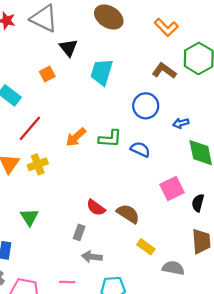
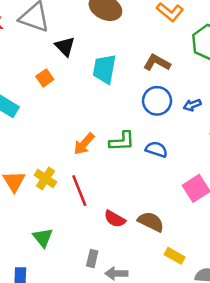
brown L-shape: (164, 71) -> (157, 63), moved
blue arrow: (181, 123) -> (192, 105), moved
red line: (30, 128) -> (79, 191), moved, turned -56
yellow cross: (38, 164) -> (45, 179), turned -30
gray rectangle: (79, 232) -> (92, 258), moved

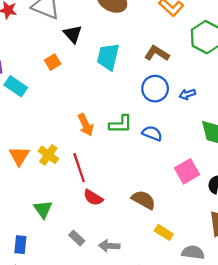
orange arrow: (84, 144) -> (86, 125), turned -70
red semicircle: (115, 219) -> (93, 198), moved
gray rectangle: (92, 258) -> (77, 238), moved, turned -63

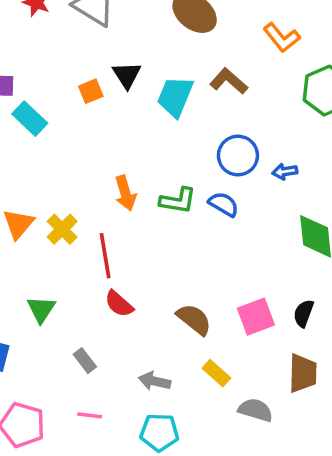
black triangle: (73, 34) -> (127, 75), moved
brown L-shape: (157, 53) -> (229, 81), moved
blue semicircle: (152, 133) -> (224, 204), moved
pink square: (187, 171) -> (256, 317), moved
gray arrow: (109, 246) -> (154, 381), moved

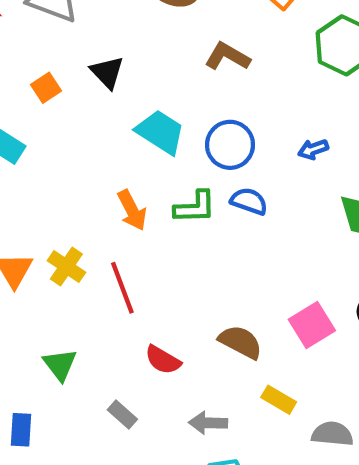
orange square: (91, 91) -> (46, 88), moved
cyan trapezoid: (175, 96) -> (160, 132), moved, turned 111
blue circle: (238, 156) -> (230, 145), moved
red semicircle: (119, 304) -> (163, 360), moved

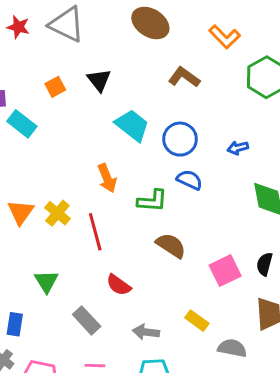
green L-shape: (195, 207) -> (152, 201), moved
brown semicircle: (240, 342) -> (171, 245), moved
gray rectangle: (122, 415) -> (87, 320), size x1.4

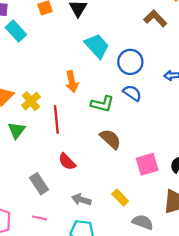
brown L-shape: (184, 77) -> (155, 18), moved
green triangle: (46, 281) -> (17, 130), moved

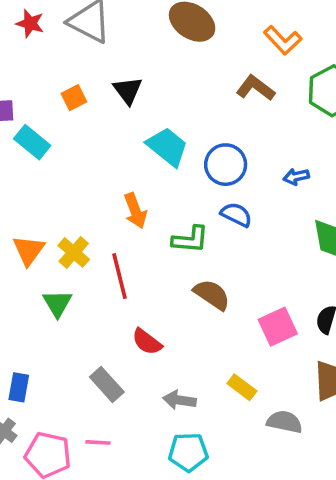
pink line: (39, 218) -> (98, 442), moved

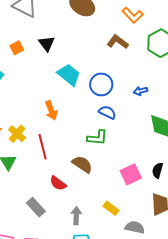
green L-shape: (190, 240) -> (97, 138), moved
brown semicircle: (212, 295) -> (82, 164), moved
gray arrow: (179, 400) -> (76, 216), turned 84

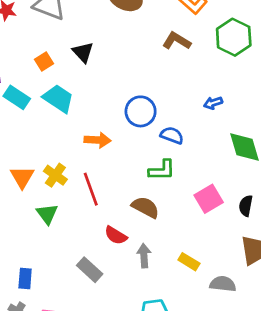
cyan trapezoid: (69, 75) -> (58, 98), moved
blue circle: (101, 84) -> (141, 111), moved
orange arrow: (51, 110) -> (97, 140), turned -60
pink square: (131, 174) -> (209, 199), moved
gray arrow: (76, 216) -> (144, 256), moved

